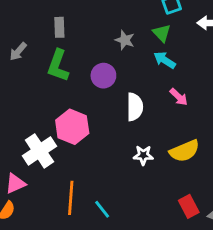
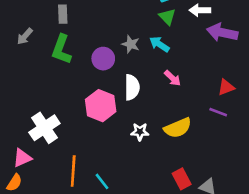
green triangle: (162, 33) -> (167, 17), moved
gray star: (125, 40) -> (131, 44), moved
pink hexagon: (72, 127) -> (101, 106), moved

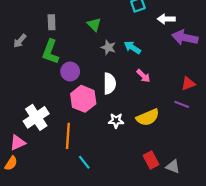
green triangle: (167, 17) -> (94, 24), moved
purple circle: (103, 59) -> (70, 71), moved
orange line: (73, 171) -> (68, 136), moved

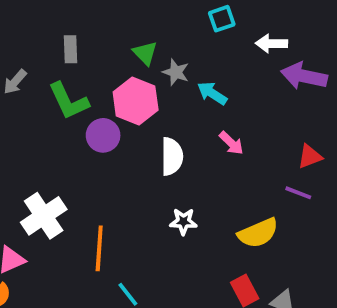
gray star: (108, 47) -> (176, 72), moved
green L-shape: (50, 52) -> (69, 101), turned -45
pink hexagon: (83, 99) -> (136, 101), moved
yellow semicircle: (148, 117) -> (258, 233), moved

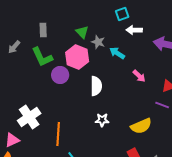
white arrow: (271, 44) -> (134, 30), moved
pink arrow: (231, 143) -> (139, 76), moved

